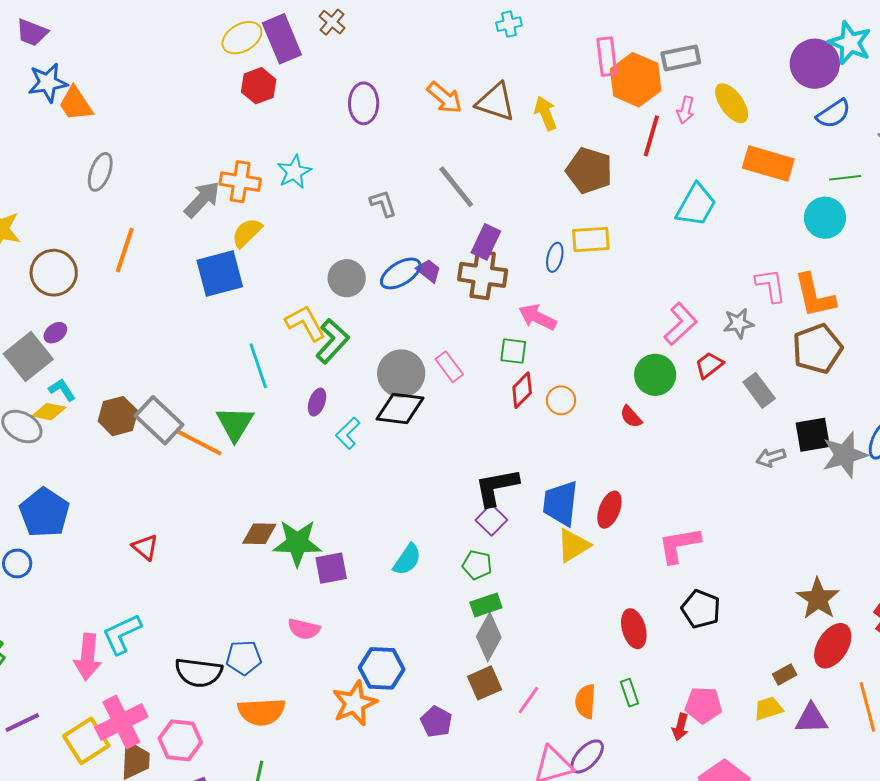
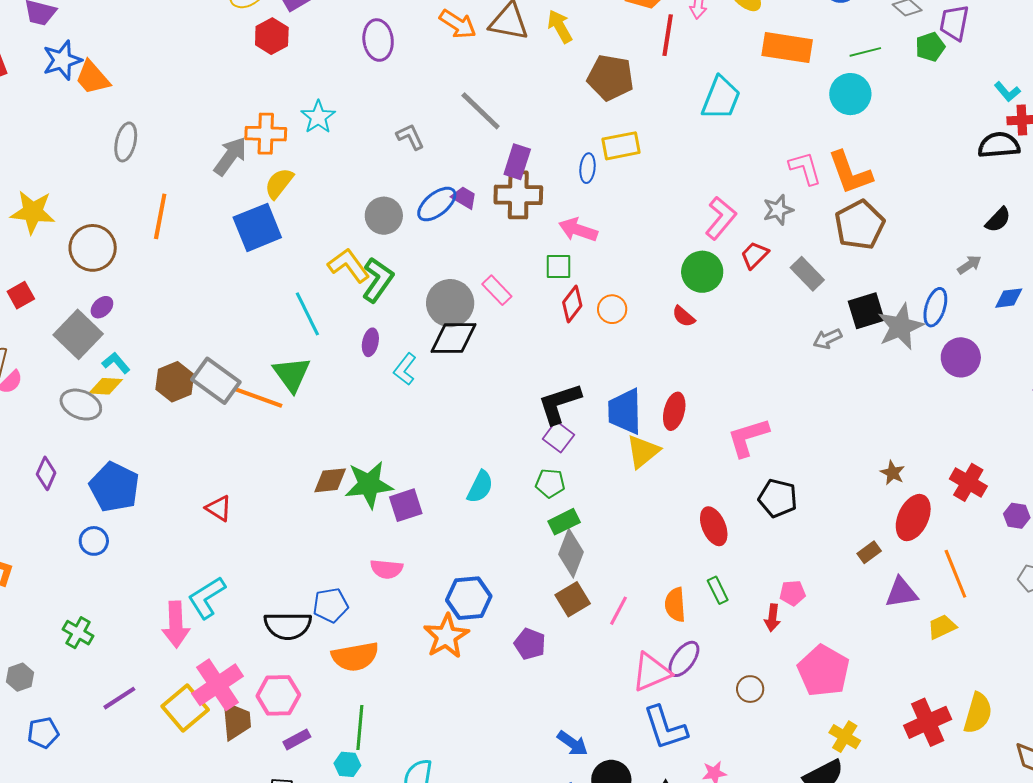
brown star: (818, 599) -> (892, 473), size x0.6
pink pentagon: (703, 705) -> (793, 593), size x0.7
yellow trapezoid: (768, 708) -> (942, 627), moved

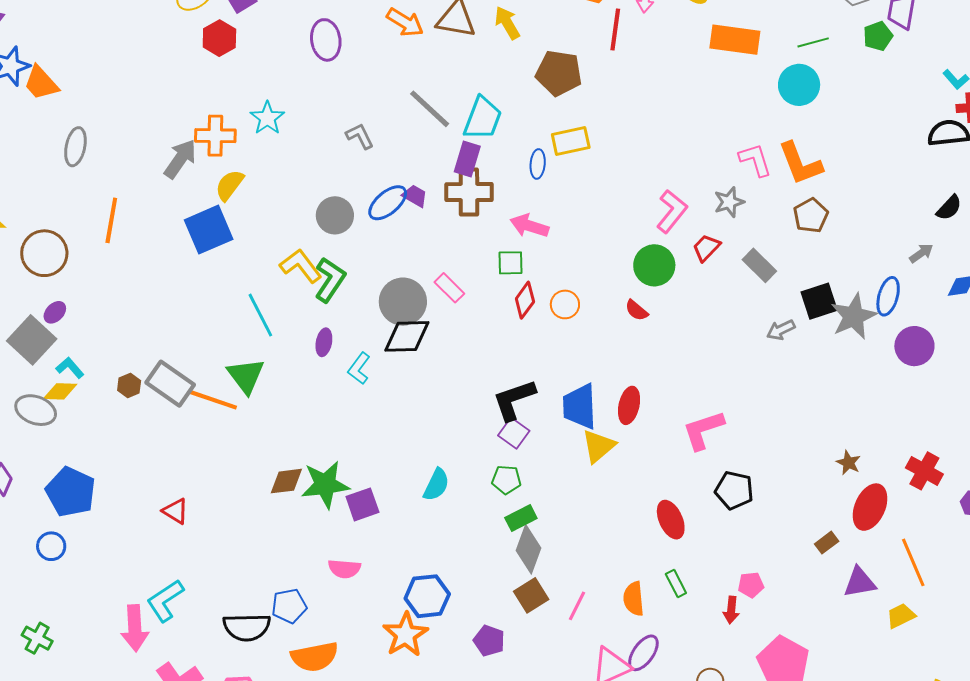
cyan trapezoid: (721, 98) -> (483, 118), moved
brown pentagon: (860, 225) -> (811, 216), size x0.7
brown hexagon: (175, 382) -> (129, 385), size x0.6

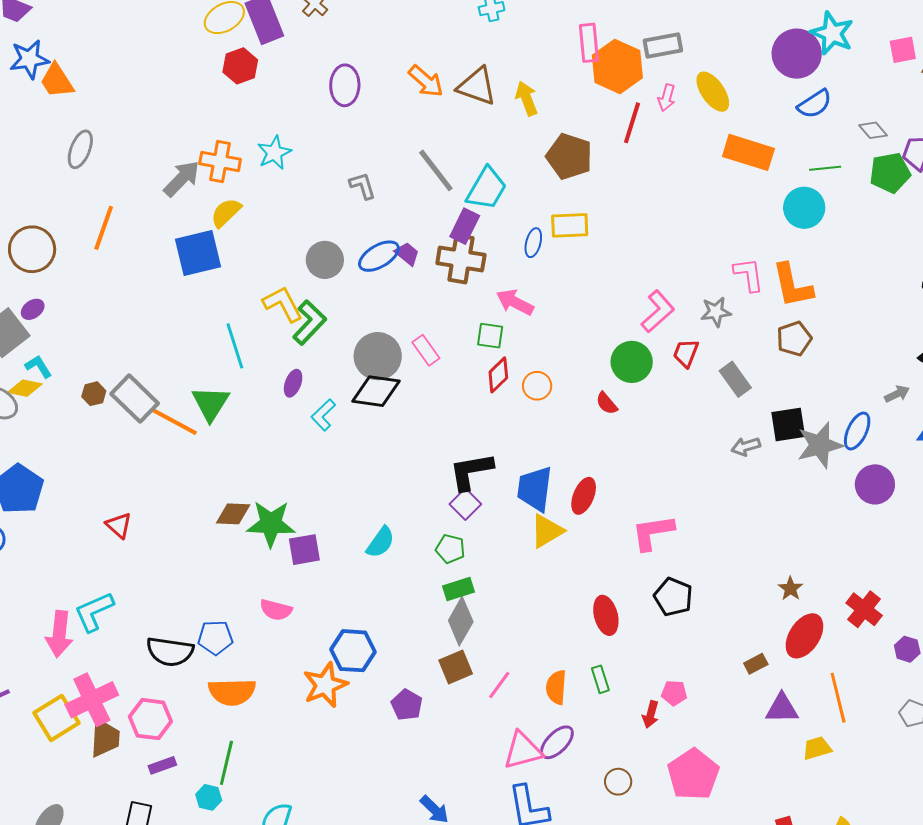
green pentagon: (878, 36) -> (890, 173), size x1.4
red trapezoid: (706, 248) -> (686, 353), turned -32

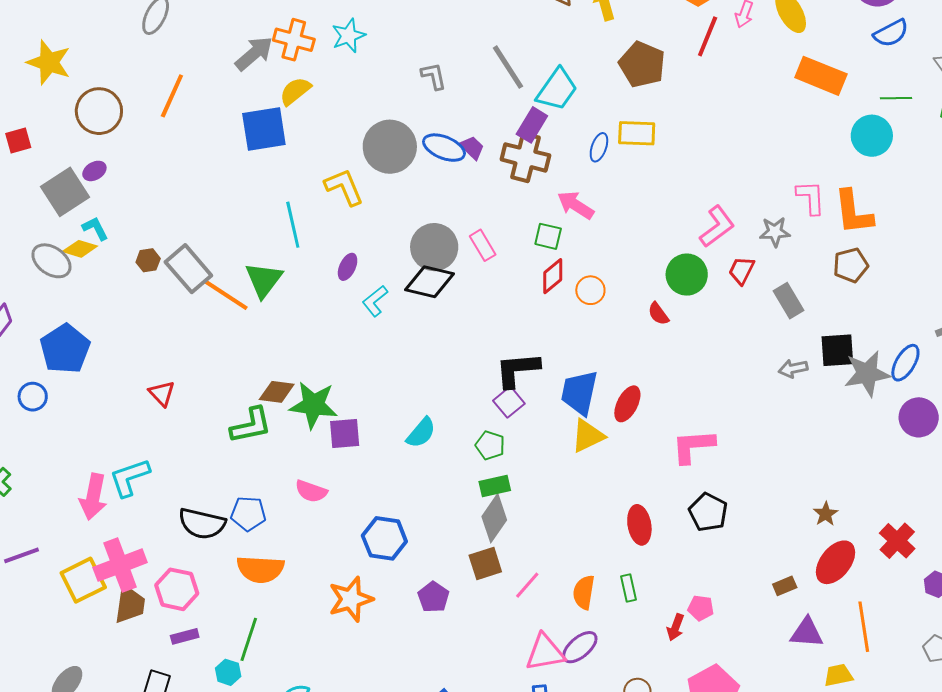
blue ellipse: (379, 256) -> (444, 148), turned 48
gray circle: (325, 260) -> (390, 147), size x1.4
green L-shape: (309, 323) -> (251, 425), moved, turned 30
orange star: (325, 685) -> (351, 599), moved

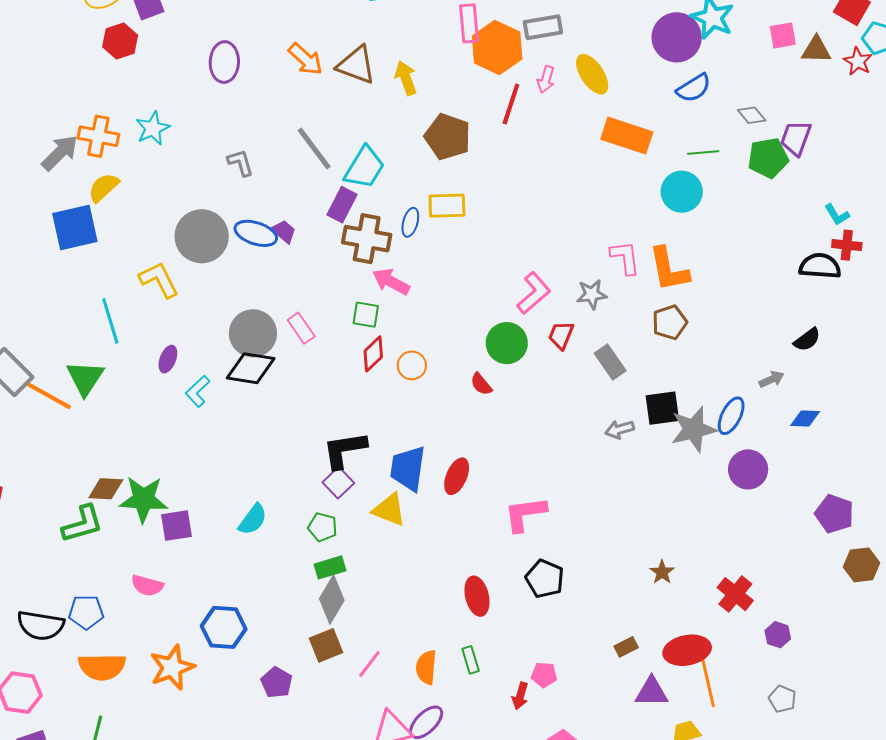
brown cross: (525, 157) -> (367, 239), moved
yellow triangle: (588, 436) -> (389, 510), moved, turned 51
red ellipse: (836, 562) -> (687, 650), moved, turned 45
orange star: (351, 599) -> (172, 667), moved

